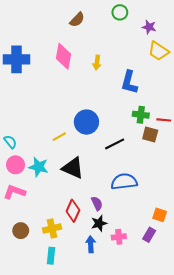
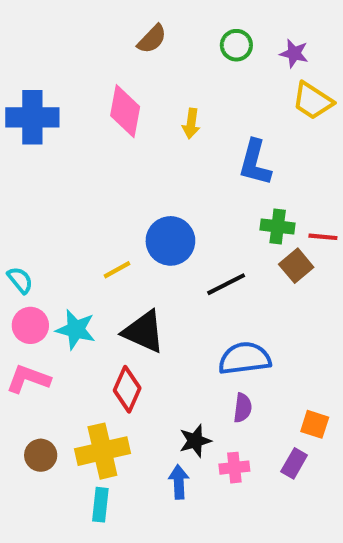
green circle: (120, 12) -> (236, 45), moved
brown square: (150, 135) -> (296, 266), turned 35
purple semicircle: (97, 203) -> (243, 408), moved, turned 32
red diamond: (73, 211) -> (127, 389), moved
yellow cross: (52, 229) -> (102, 451), size x1.4

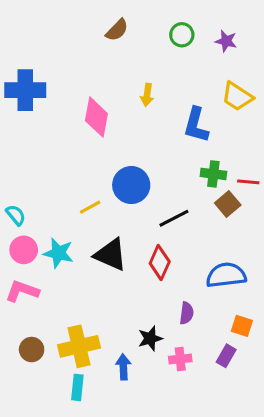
yellow trapezoid: (313, 101) -> (237, 96), moved
pink diamond: (125, 111) -> (96, 117), moved
blue semicircle: (245, 358) -> (226, 275), moved
red diamond: (127, 389) -> (160, 263), moved
blue arrow: (179, 482) -> (123, 367), moved

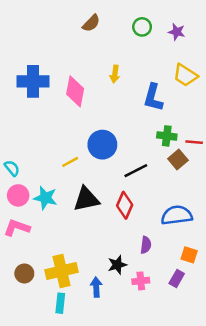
blue cross: (25, 90) -> (33, 81), moved
black triangle: (111, 255) -> (86, 199), turned -36

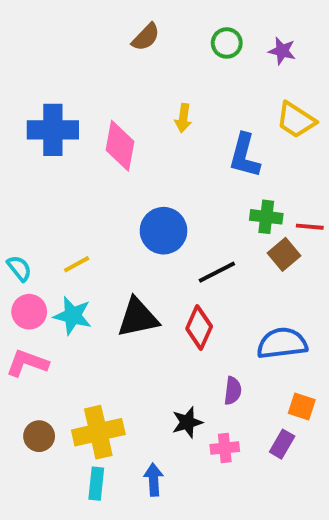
yellow line: (70, 162) -> (77, 264), moved
blue arrow: (96, 287) -> (154, 480), moved

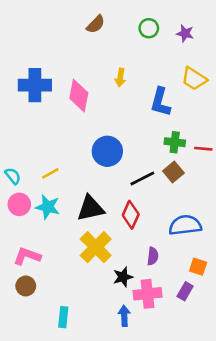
brown square: (284, 254) -> (173, 172), moved
pink L-shape: (27, 363) -> (27, 256), moved
yellow cross: (98, 432) -> (96, 247), moved, turned -32
pink cross: (225, 448) -> (148, 294), size x1.5
blue arrow: (154, 480) -> (124, 316), moved

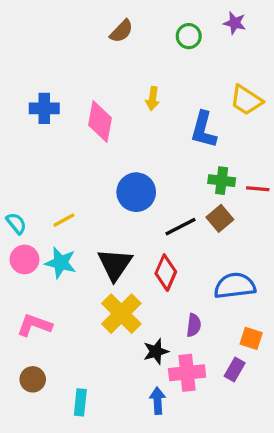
purple star: (185, 33) -> (235, 23), moved
blue cross: (35, 85) -> (44, 108), size x0.7
black triangle: (91, 208) -> (115, 264), turned -44
brown circle: (26, 286) -> (33, 379), moved

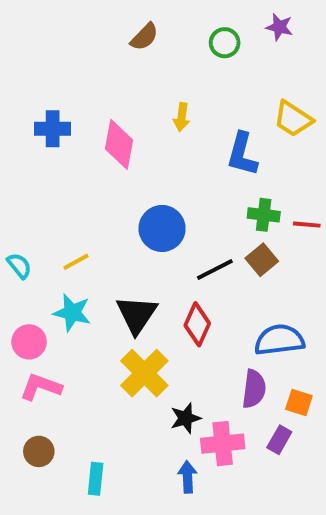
pink circle: (24, 259) -> (29, 342), moved
purple semicircle: (194, 325) -> (254, 389), moved, size x1.4

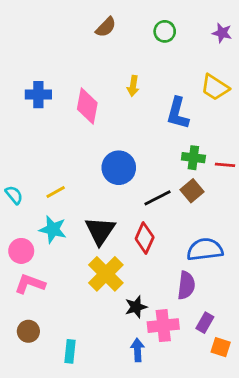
purple star: (279, 27) -> (222, 33), moved
orange square: (299, 403) -> (221, 347), moved

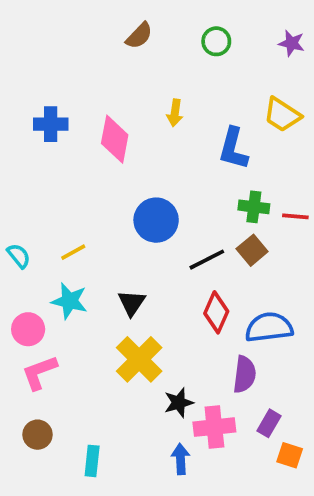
black triangle: (100, 231) -> (132, 303), size x0.7
red diamond: (145, 238) -> (216, 312), moved
pink L-shape: (30, 284) -> (39, 372), turned -40

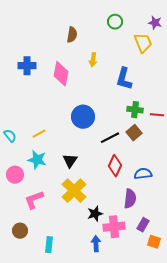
brown semicircle: (139, 36) -> (72, 35), moved, turned -35
yellow trapezoid: (282, 115) -> (143, 43), moved, turned -145
blue semicircle: (269, 327) -> (143, 174), size x0.7
pink L-shape: (39, 372) -> (34, 200), moved

